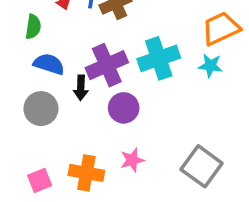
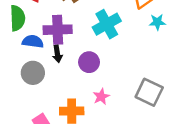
green semicircle: (33, 27) -> (17, 18), size x1.5
purple cross: (107, 65) -> (58, 30), moved, turned 32
cyan star: (210, 66) -> (157, 22), moved

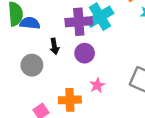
purple cross: (58, 30) -> (79, 22), moved
blue semicircle: (33, 42) -> (30, 23), moved

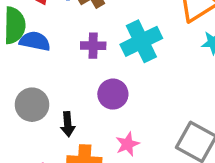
purple cross: (79, 22) -> (93, 46), moved, size x0.6
black arrow: (54, 46) -> (68, 124), moved

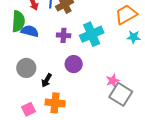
black arrow: (68, 124) -> (47, 80), turned 32
pink star: (128, 144) -> (113, 81), moved

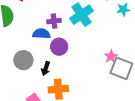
blue semicircle: (30, 31) -> (41, 34), moved
purple circle: (74, 64) -> (59, 47), moved

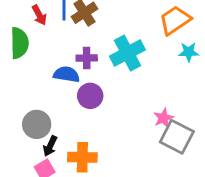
gray circle: (23, 60) -> (37, 124), moved
black arrow: (46, 69) -> (50, 146), moved

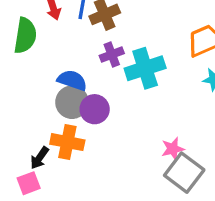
purple cross: (87, 58) -> (112, 54), moved, turned -30
gray circle: (37, 124) -> (72, 102), moved
orange cross: (82, 157) -> (67, 142), moved

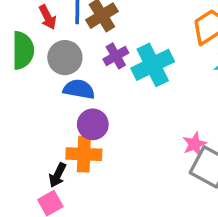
gray circle: (72, 102) -> (65, 58), moved
purple circle: (95, 109) -> (93, 124), moved

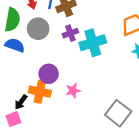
blue semicircle: (79, 89) -> (15, 45), moved
pink star: (194, 144) -> (73, 91), moved

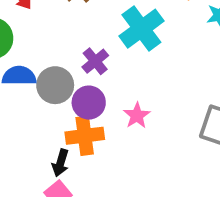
gray circle: (38, 29) -> (55, 85), moved
purple cross: (70, 33) -> (95, 61), moved

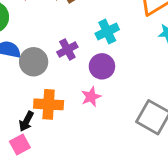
cyan cross: (141, 29) -> (107, 31), size x0.7
purple circle: (89, 103) -> (102, 66), moved

